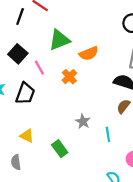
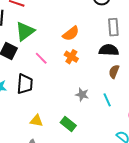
green triangle: (59, 40) -> (25, 31), moved
pink line: (39, 68) -> (41, 58), moved
orange cross: (69, 77) -> (71, 57), moved

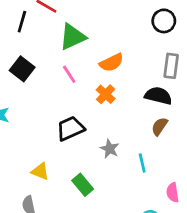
green triangle: (25, 31) -> (73, 37), moved
pink line: (41, 58) -> (69, 74), moved
black trapezoid: (25, 84) -> (70, 128), moved, turned -130

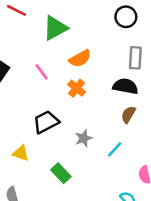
green triangle: (73, 37) -> (55, 28), moved
gray star: (110, 149) -> (84, 138), turned 30
cyan line: (142, 163) -> (115, 149), turned 60
yellow triangle: (40, 171) -> (21, 153), moved

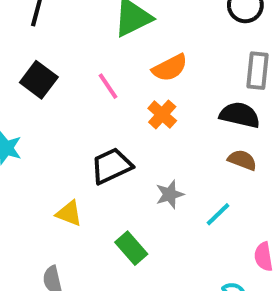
brown semicircle: (128, 115) -> (242, 160), turned 78

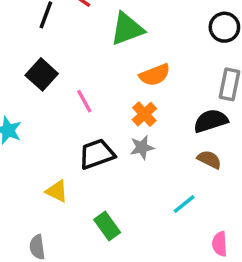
pink line: (108, 86) -> (84, 101), moved
black semicircle: (240, 115) -> (211, 121), turned -36
gray star: (170, 194) -> (142, 147), moved

